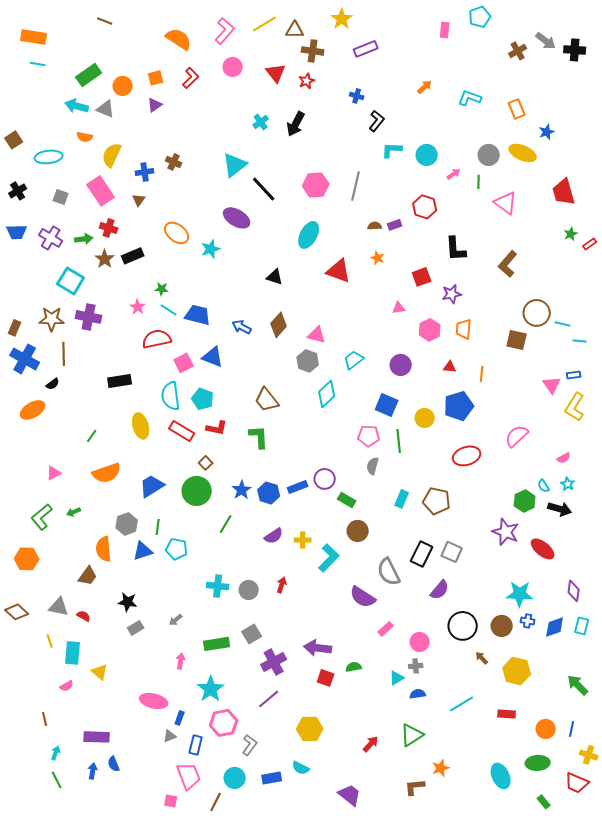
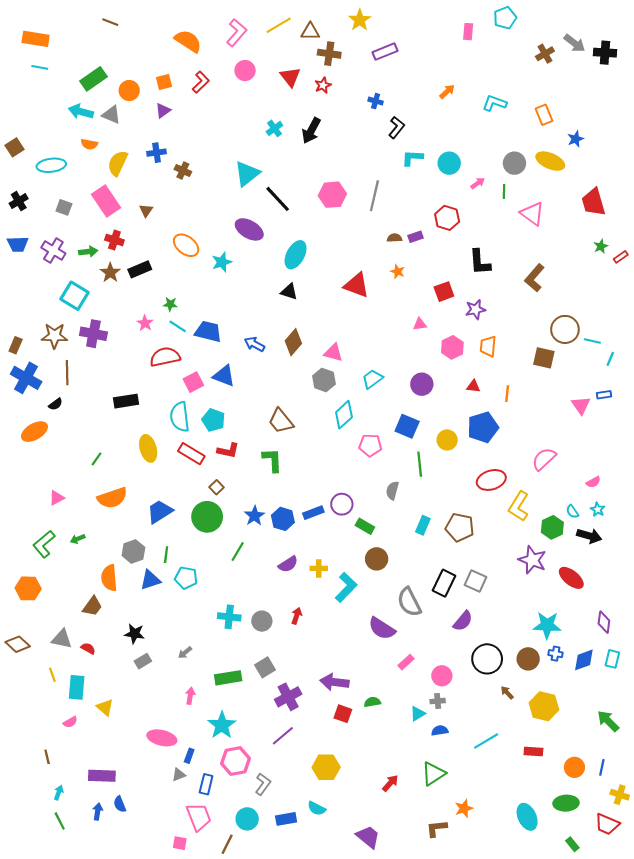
blue cross: (145, 172) -> (157, 153), moved
cyan ellipse: (309, 235) -> (296, 255), moved
cyan line: (580, 341) -> (610, 359), turned -72
yellow L-shape: (575, 407) -> (519, 506), moved
pink pentagon: (369, 436) -> (370, 445), moved

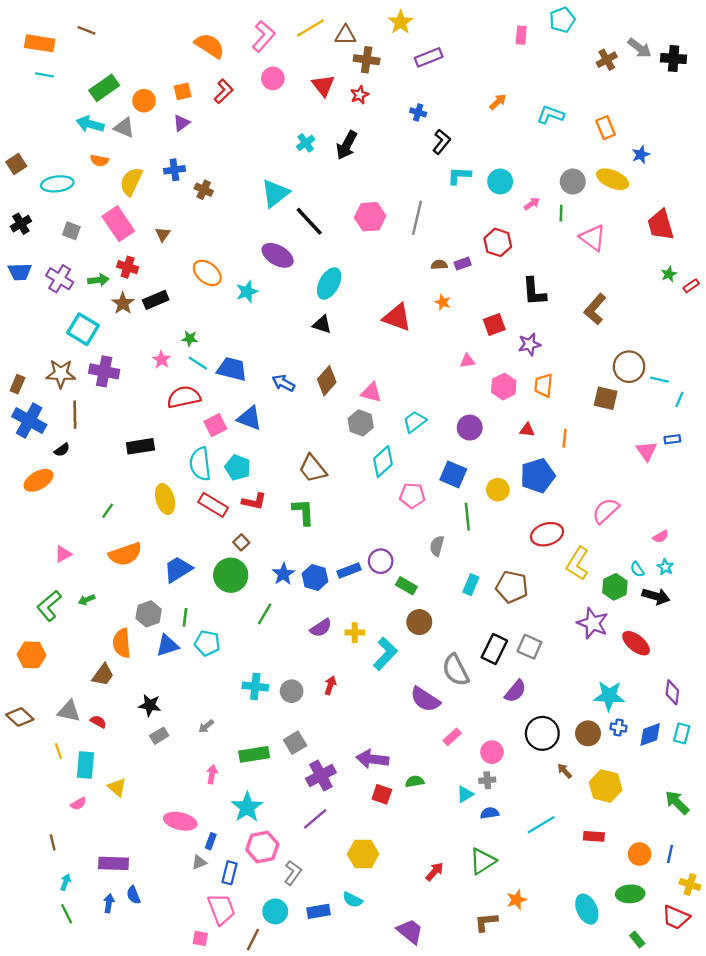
brown line: (110, 22) -> (87, 30), moved

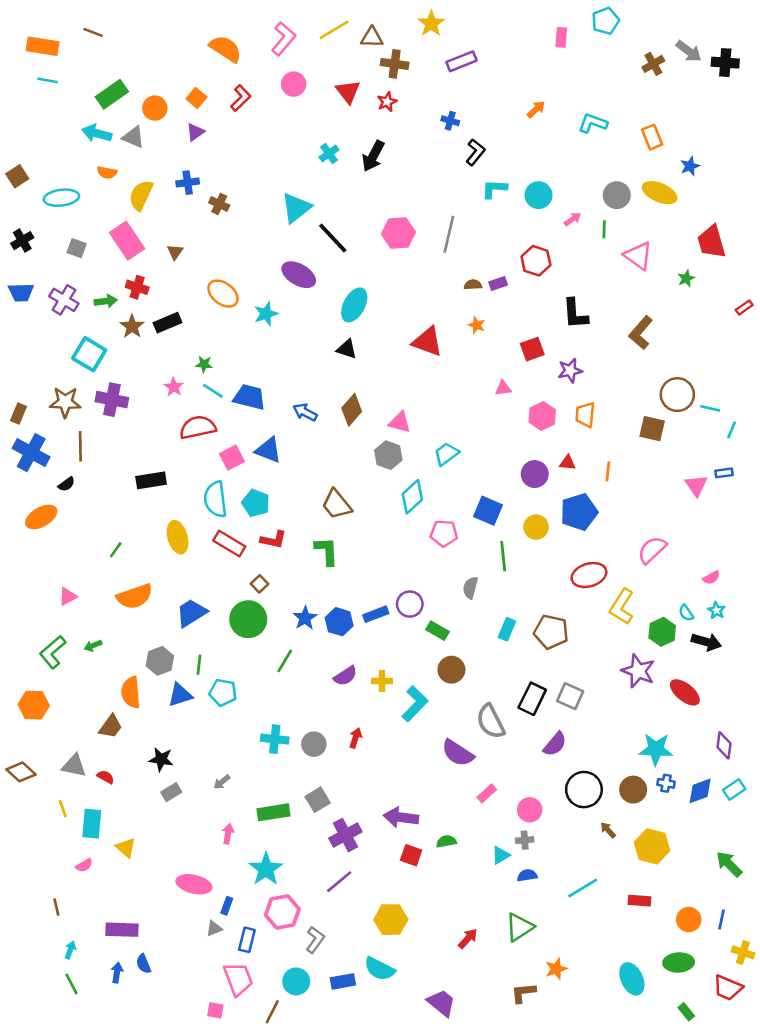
orange square: (183, 91) -> (196, 98), turned -36
green star: (669, 274) -> (686, 278), moved
purple circle: (470, 428) -> (535, 474), moved
cyan rectangle: (682, 733) -> (734, 790), turned 42
cyan semicircle: (353, 900) -> (379, 969), size x1.4

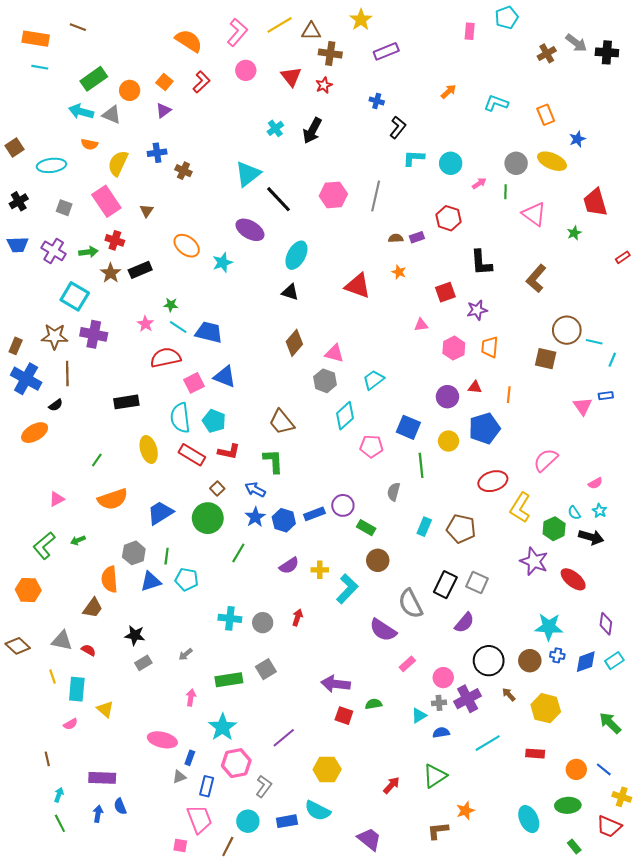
blue arrow: (305, 412) -> (255, 490), moved
purple cross: (345, 835) -> (468, 699), moved
blue line: (722, 920) -> (604, 769), turned -63

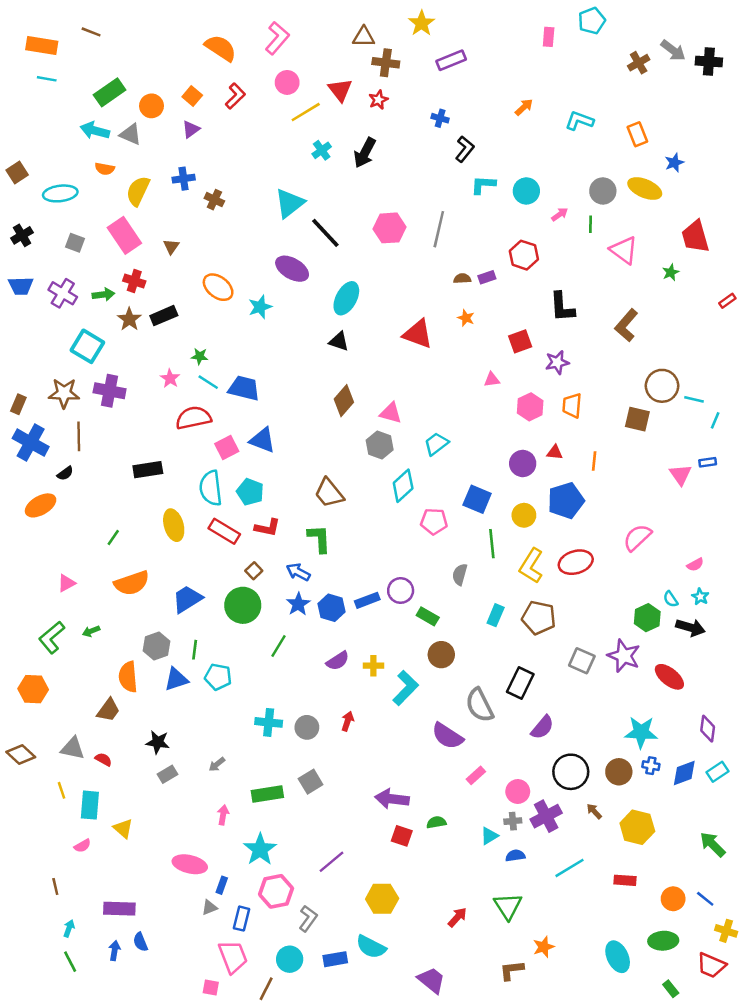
yellow line: (280, 25) -> (306, 112), moved
yellow L-shape: (520, 508) -> (531, 566), moved
gray square: (477, 583) -> (582, 661), moved
green triangle: (435, 776) -> (508, 906), turned -30

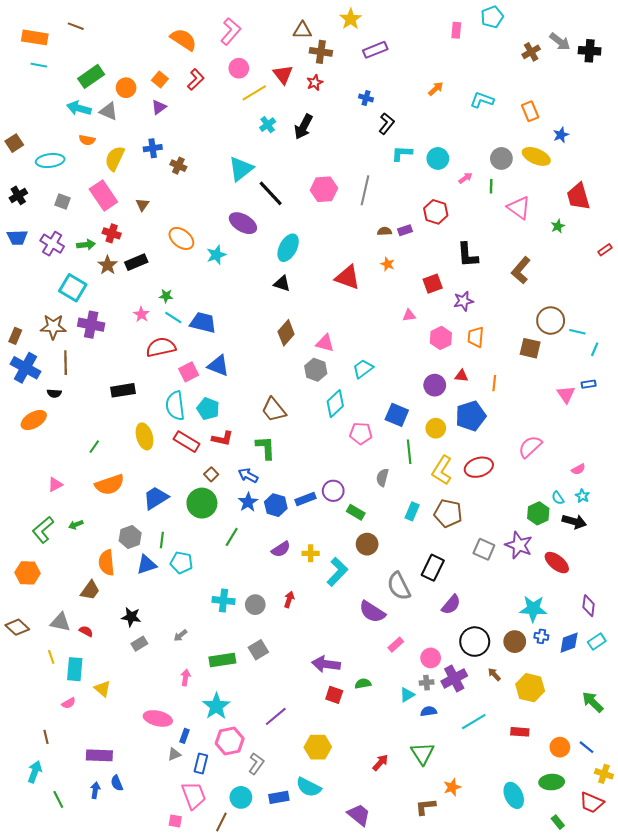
black semicircle: (65, 473) -> (54, 393), turned 40
cyan arrow: (69, 928) -> (35, 772), moved, size x1.5

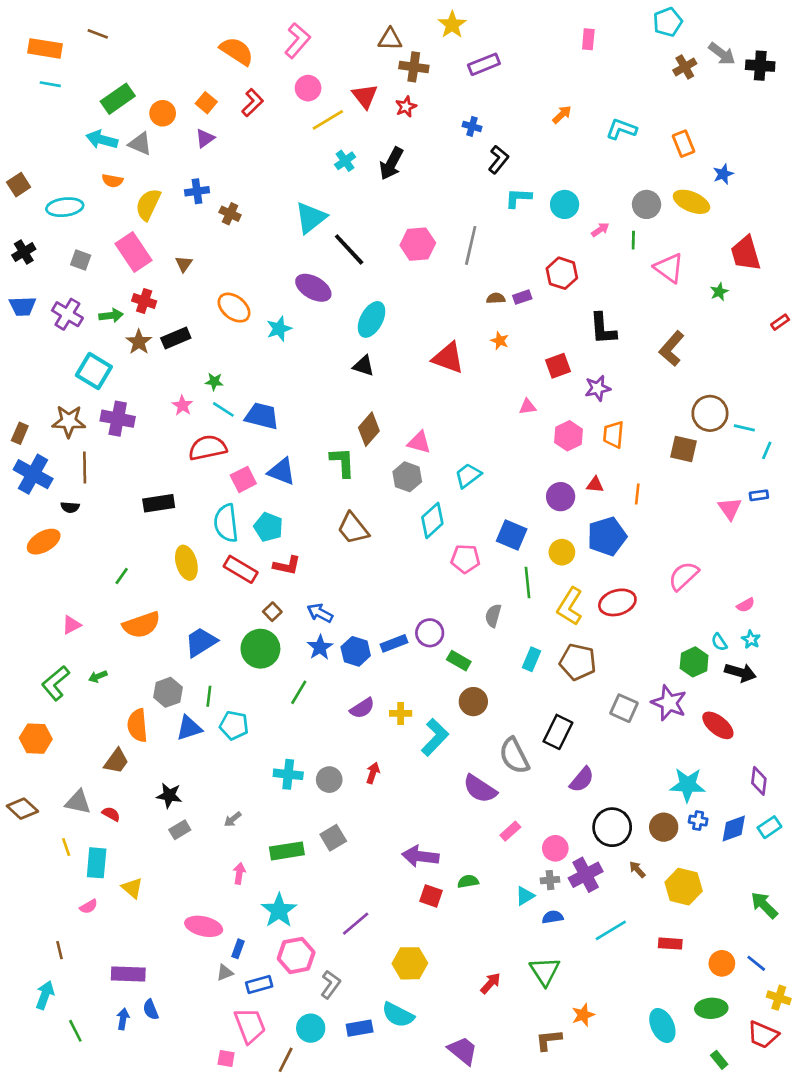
cyan pentagon: (492, 17) -> (668, 22), moved
green L-shape: (266, 448) -> (342, 462), moved
blue rectangle: (201, 764) -> (259, 984), turned 60

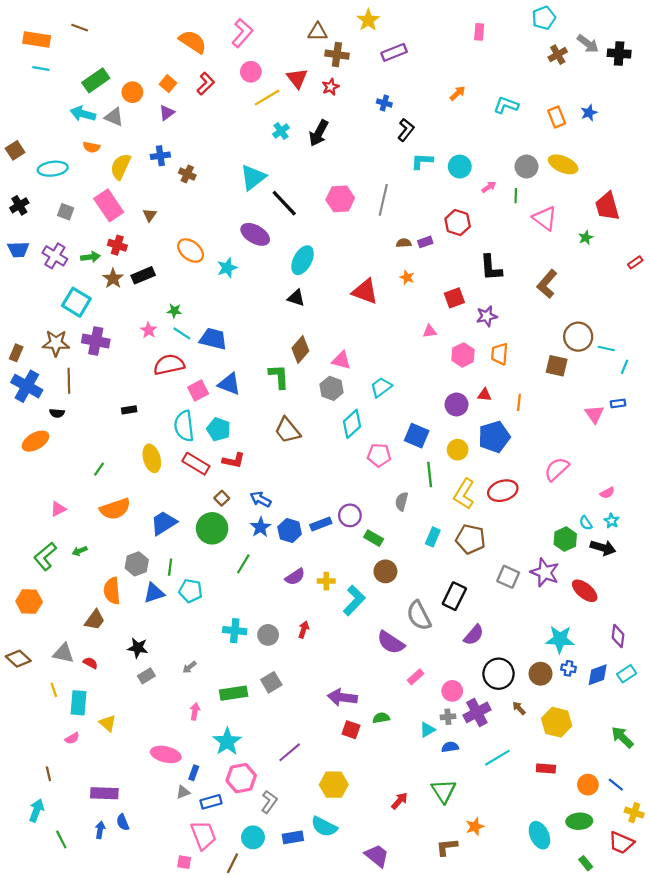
blue star: (723, 174) -> (589, 113), moved
black rectangle: (159, 503) -> (129, 410), size x0.6

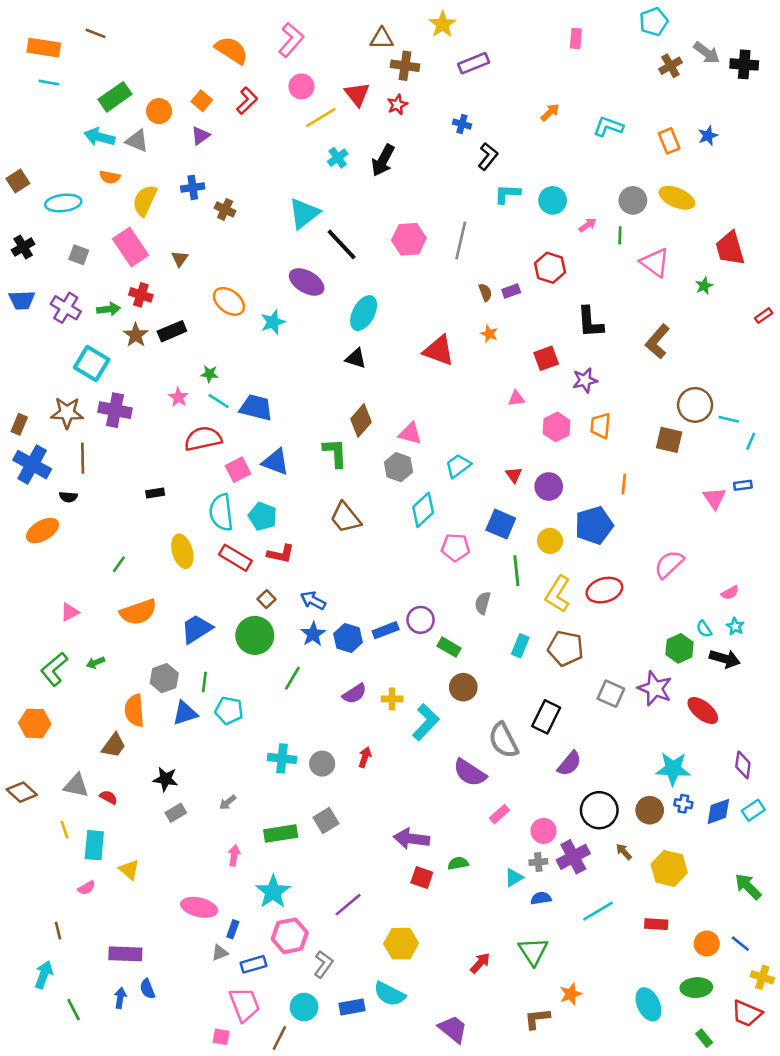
brown semicircle: (404, 243) -> (485, 292), turned 72
red triangle: (485, 395) -> (514, 475), moved, turned 48

